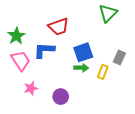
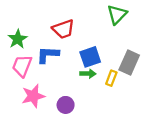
gray rectangle: (119, 57) -> (129, 63), size x1.5
pink trapezoid: (21, 61) -> (22, 66), turned -125
pink star: (31, 88) -> (33, 96), size x1.5

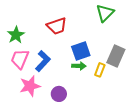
blue L-shape: (48, 55) -> (43, 61), moved, turned 130

